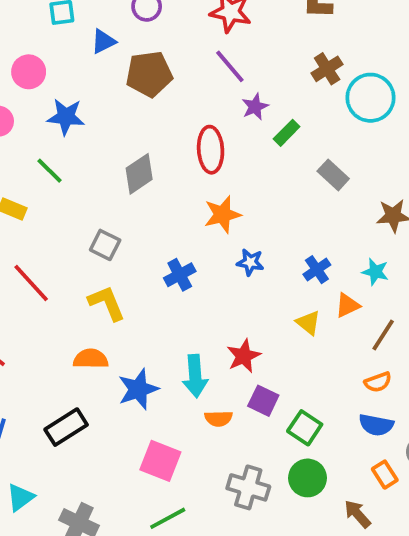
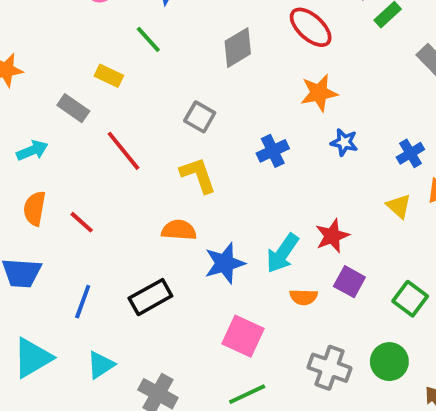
red ellipse: (211, 150) -> (311, 27), turned -48
cyan arrow: (195, 376) -> (282, 253), turned 36
green square: (305, 428) -> (410, 299), moved

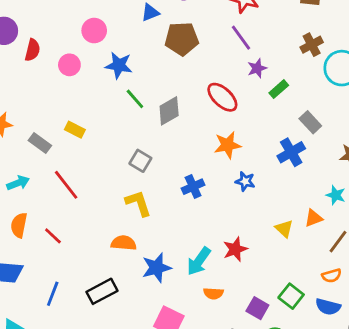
green line: (148, 39) -> (135, 99), moved
gray rectangle: (73, 108) -> (40, 143), moved
red line: (123, 151) -> (66, 185), moved
blue cross: (410, 153) -> (291, 152), moved, size x1.4
purple square: (349, 282) -> (257, 308), moved

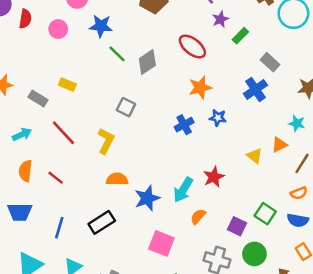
blue cross: (193, 187) -> (184, 125), moved
yellow L-shape: (138, 203) -> (106, 141), moved, turned 50
orange semicircle: (213, 293) -> (198, 217), turned 133

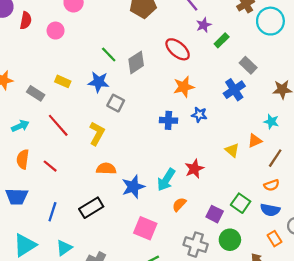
blue star: (101, 26) -> (99, 82), moved
blue cross: (184, 125) -> (168, 120), turned 30

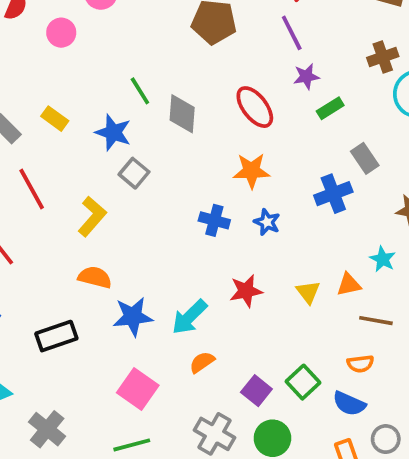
gray diamond: (136, 62) -> (182, 114), turned -65
brown line: (275, 158) -> (376, 321), turned 54
red star: (194, 169) -> (246, 291), moved

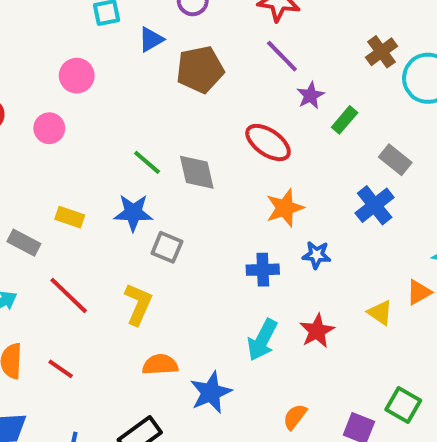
cyan arrow: (189, 317) -> (262, 340), moved

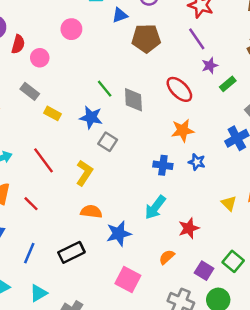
pink circle: (49, 128) -> (40, 58), moved
gray rectangle: (24, 243) -> (30, 91), moved
red star: (317, 331) -> (189, 228), moved

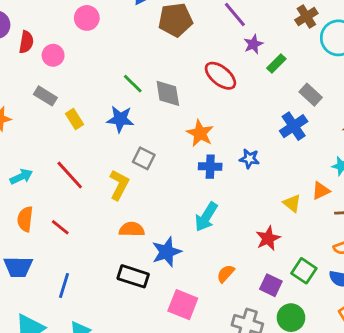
yellow rectangle: (52, 113) -> (75, 119), turned 35
orange star: (183, 130) -> (200, 133), moved, turned -30
gray square: (108, 142) -> (144, 158), moved
red star: (189, 228) -> (268, 238), moved
black rectangle: (71, 252) -> (133, 276), moved, turned 50

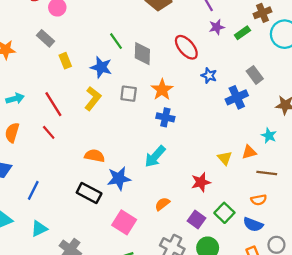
green rectangle: (276, 64) -> (242, 33), moved
gray square: (144, 158) -> (129, 94), moved, turned -30
blue star: (249, 159) -> (209, 76), moved
yellow L-shape: (119, 185) -> (93, 98), moved
red line: (60, 227) -> (49, 132), moved

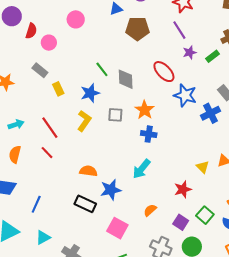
blue star: (101, 67) -> (90, 93), turned -30
blue star: (209, 76) -> (185, 95), size x1.6

